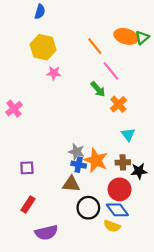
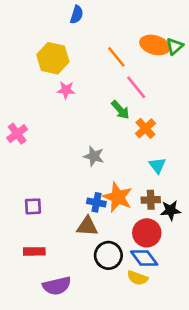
blue semicircle: (40, 12) -> (77, 15), moved
gray star: (76, 152) -> (94, 156), moved
red rectangle: (28, 204) -> (34, 251), turned 56

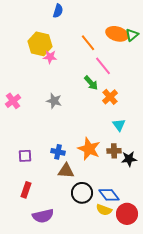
pink star: (66, 90) -> (50, 57), moved
gray star: (94, 156) -> (54, 101), moved
blue cross: (96, 202) -> (58, 152), moved
red circle: (147, 233) -> (127, 214), moved
red rectangle: (34, 251) -> (26, 190), turned -70

